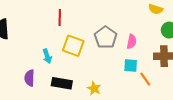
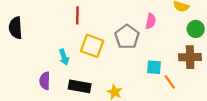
pink semicircle: (132, 42) -> (151, 21), moved

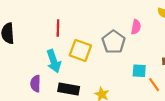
red line: (77, 15) -> (58, 28), moved
cyan arrow: (64, 57) -> (54, 61), size x1.5

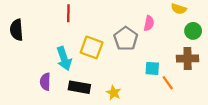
red line: (58, 28) -> (68, 13), moved

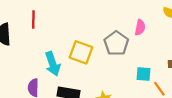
red line: (68, 13) -> (33, 19), moved

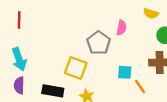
yellow square: (81, 52) -> (76, 68), moved
cyan arrow: (53, 64) -> (19, 59), moved

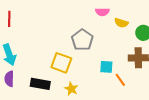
yellow semicircle: (151, 13) -> (121, 23), moved
pink semicircle: (121, 28) -> (102, 12), moved, turned 80

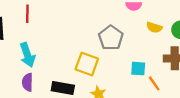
yellow semicircle: (121, 23) -> (154, 27), moved

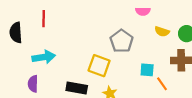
cyan arrow: (27, 55) -> (44, 57), turned -80
purple semicircle: (27, 82) -> (33, 84), moved

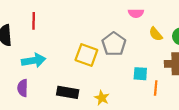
yellow semicircle: (162, 31) -> (156, 34), turned 32
yellow square: (99, 66) -> (86, 55), moved
orange line: (162, 84) -> (156, 88), turned 40

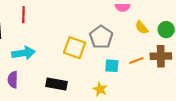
cyan square: (140, 74) -> (112, 66), moved
orange line: (156, 88) -> (136, 60), moved, turned 64
yellow star: (102, 98) -> (100, 89), moved

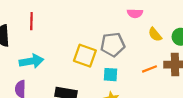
gray pentagon: (101, 37) -> (113, 45), turned 30
cyan square: (112, 66) -> (110, 75), moved

